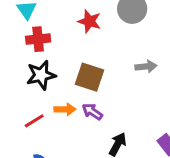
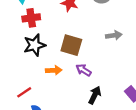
purple arrow: (92, 112) -> (84, 70), moved
red line: (34, 121) -> (24, 92), moved

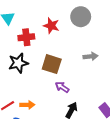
red cross: (31, 18) -> (26, 37), moved
orange arrow: (54, 70) -> (27, 105), moved

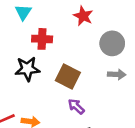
gray circle: (81, 17) -> (112, 43), moved
red star: (51, 26) -> (83, 16), moved

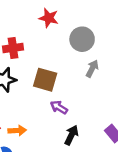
gray arrow: (117, 74) -> (92, 69), turned -54

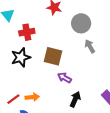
gray arrow: (92, 69) -> (90, 46), turned -56

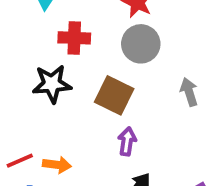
gray circle: (81, 23) -> (141, 44), moved
purple arrow: (65, 78) -> (127, 141), turned 56

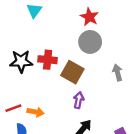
red cross: (74, 38) -> (48, 60), moved
black star: (52, 84) -> (21, 61), moved

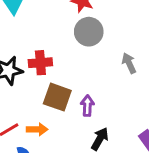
brown square: (72, 72) -> (57, 97), moved

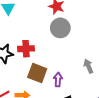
gray arrow: (129, 63) -> (88, 66), moved

